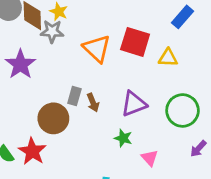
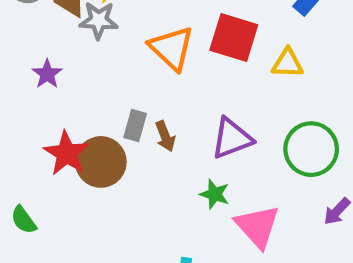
purple star: (20, 64) -> (47, 74), size x0.6
red star: (32, 151) -> (66, 153), moved
pink triangle: (150, 158) -> (257, 226), size x1.6

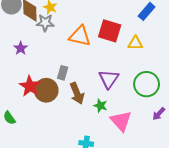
orange triangle: (172, 48) -> (80, 36), turned -30
brown arrow: (165, 136) -> (77, 93), moved, size x1.5
purple triangle: (232, 138) -> (109, 79), turned -35

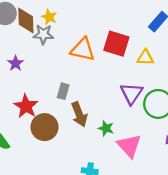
purple triangle: (109, 79) -> (131, 93), moved
brown circle: (46, 90) -> (45, 127), moved

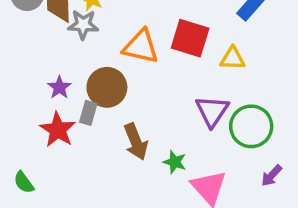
purple star: (16, 63) -> (59, 87), moved
gray rectangle: (63, 91) -> (88, 113), moved
brown circle: (45, 127) -> (107, 87), moved

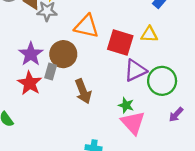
red square: (190, 38) -> (120, 42), moved
purple star: (59, 87) -> (31, 54), size x1.5
purple triangle: (212, 111) -> (135, 70), turned 30
green star: (175, 162) -> (126, 105), moved

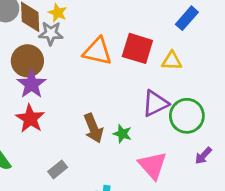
red square: (120, 42) -> (137, 48), moved
brown circle: (63, 54) -> (27, 61), moved
gray rectangle: (51, 72) -> (58, 169), moved, turned 35
green star: (126, 105) -> (122, 134), moved

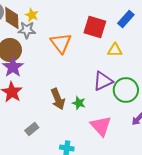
red square: (137, 48) -> (95, 27), moved
orange triangle: (98, 51) -> (61, 43), turned 40

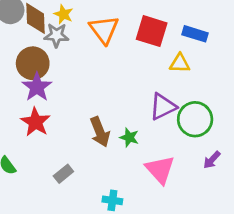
blue rectangle: (126, 19) -> (195, 34), moved, turned 66
orange triangle: (61, 43) -> (104, 30), moved

